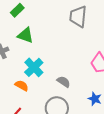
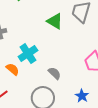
green triangle: (25, 35) -> (55, 21), moved

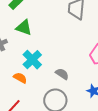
green triangle: (55, 21) -> (24, 28), moved

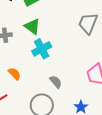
cyan cross: (32, 60) -> (42, 49), moved

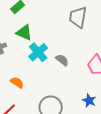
gray semicircle: (56, 82) -> (62, 60), moved

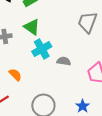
gray semicircle: (62, 60) -> (64, 61), turned -40

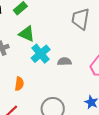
orange semicircle: (15, 75) -> (19, 84), turned 64

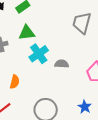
green triangle: (27, 34) -> (27, 33), turned -36

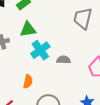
orange semicircle: (15, 82) -> (28, 81), moved

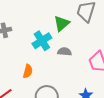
green triangle: (28, 29) -> (62, 23), moved, turned -36

